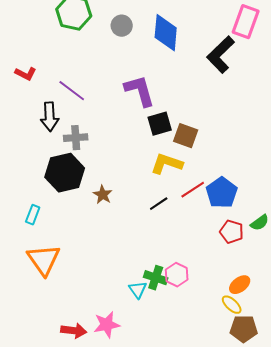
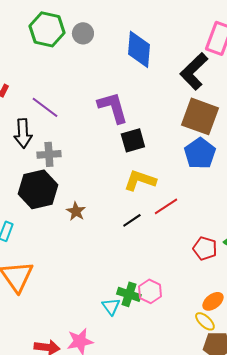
gray circle: (122, 26) -> (83, 33), moved
brown square: (186, 136) -> (200, 116), moved, size x1.5
blue pentagon: (222, 193) -> (200, 153), moved

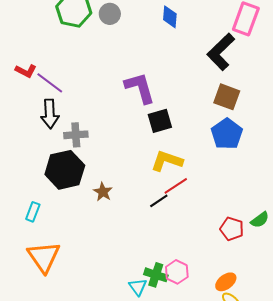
blue diamond: (139, 49) -> (170, 17), moved, size x0.6
purple line: (45, 107) -> (50, 83), moved
brown square: (200, 116) -> (227, 97), size x0.7
red line: (166, 206) -> (176, 186), moved
orange ellipse: (213, 301) -> (226, 282), moved

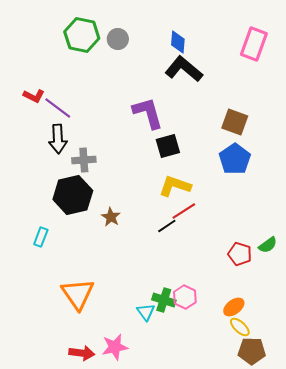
black L-shape: (221, 52) -> (184, 69), moved, turned 84
orange triangle: (44, 257) -> (78, 294), moved

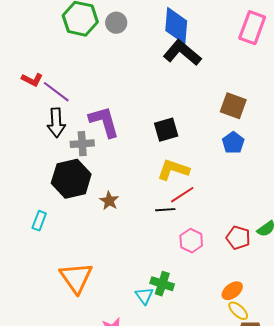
blue diamond: (178, 42) -> (176, 26), size x1.6
purple L-shape: (148, 113) -> (104, 122), moved
blue pentagon: (235, 159) -> (233, 143), size x0.7
black line: (167, 226) -> (165, 210), turned 30
pink hexagon: (185, 297) -> (191, 241), moved

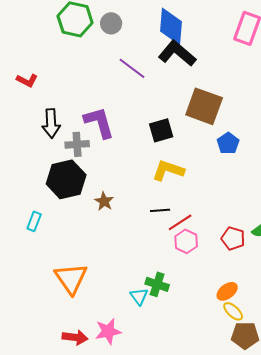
purple line: (56, 92) -> (132, 68), moved
brown square: (233, 106) -> (204, 106), moved, size x1.4
red line: (182, 195) -> (180, 222), moved

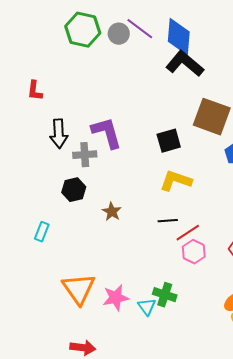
purple line: (132, 68) -> (140, 29), moved
red L-shape: (27, 80) -> (35, 91), turned 70
black hexagon: (66, 179) -> (74, 190), size x0.6
pink star: (108, 331) -> (116, 298), moved

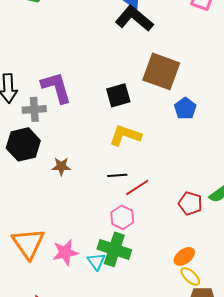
black hexagon: (74, 190) -> (23, 144), size x1.4
brown star: (112, 212) -> (61, 166), turned -30
pink hexagon: (194, 252) -> (122, 217), moved
green cross: (165, 295) -> (114, 249), size x1.4

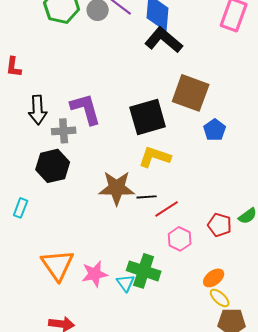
black square: (118, 95) -> (148, 117), size x1.5
brown star: (61, 166) -> (117, 188), moved, size x1.8
pink hexagon: (122, 217) -> (180, 239), moved

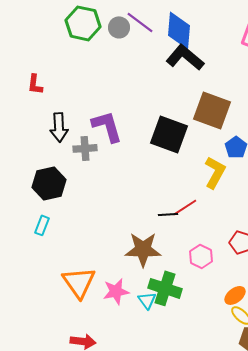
black square: (148, 117) -> (169, 134), turned 36
yellow L-shape: (155, 157) -> (215, 172), moved, turned 100
black hexagon: (53, 166) -> (49, 183), moved
brown star: (117, 188) -> (143, 249), moved
red line: (167, 209) -> (185, 207), moved

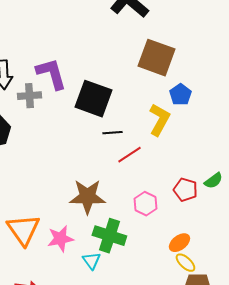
black square: (169, 134) -> (93, 99), moved
black line: (168, 214) -> (112, 133), moved
cyan triangle: (147, 300) -> (91, 261), moved

